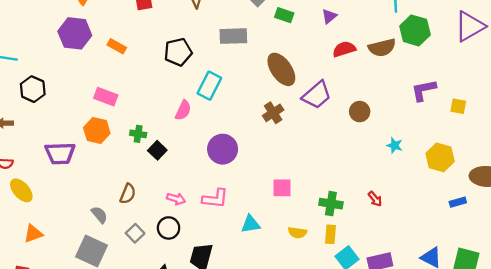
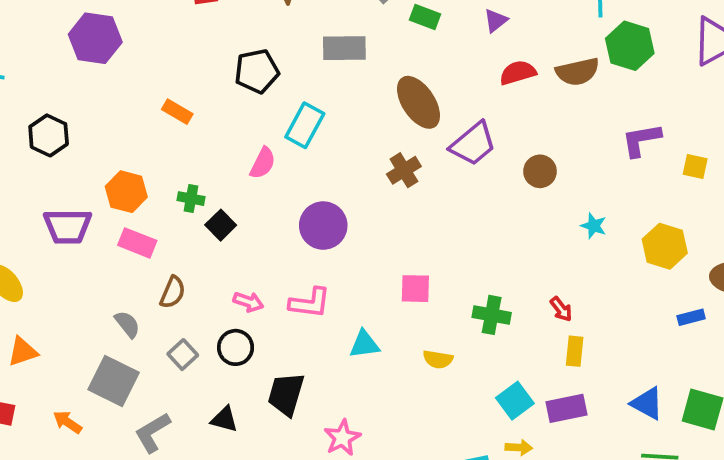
orange rectangle: (117, 46) -> (177, 112), moved
black hexagon: (33, 89) -> (49, 135), moved
pink rectangle: (106, 97) -> (137, 243), moved
yellow rectangle: (330, 234) -> (575, 351), moved

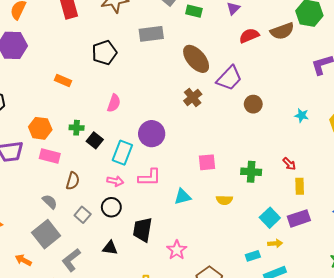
cyan rectangle: (305, 125) -> (122, 153), moved
brown circle: (540, 171) -> (253, 104), moved
gray square: (114, 381) -> (46, 234), turned 32

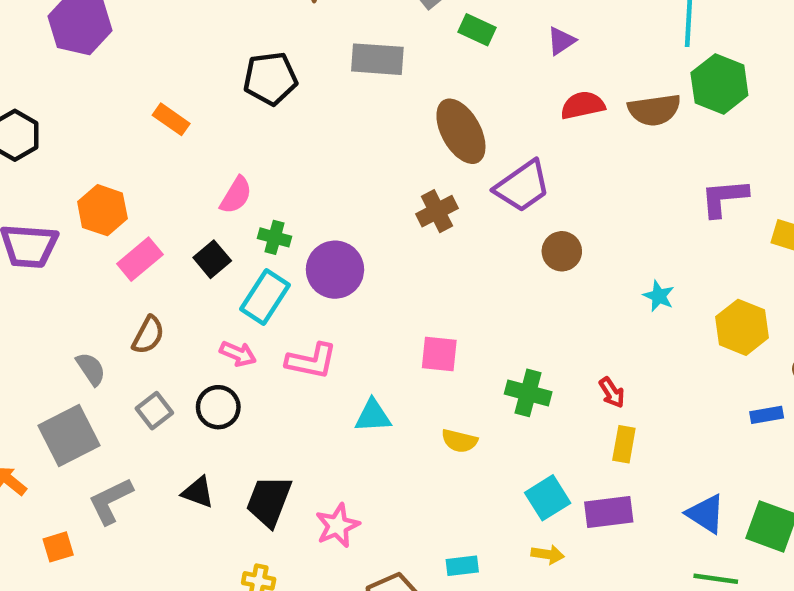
pink semicircle: (114, 103) -> (236, 195), moved
green cross: (77, 128) -> (275, 237), moved
pink rectangle: (50, 156) -> (140, 259), moved, turned -66
black trapezoid: (142, 230) -> (269, 501), moved
cyan rectangle: (253, 256) -> (462, 566), moved

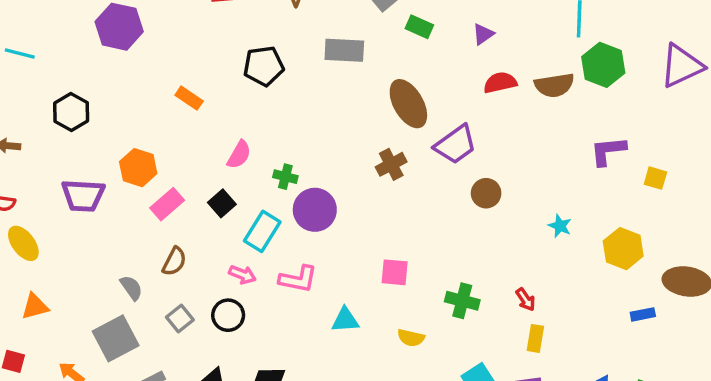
green cross: (275, 237) -> (285, 177), moved

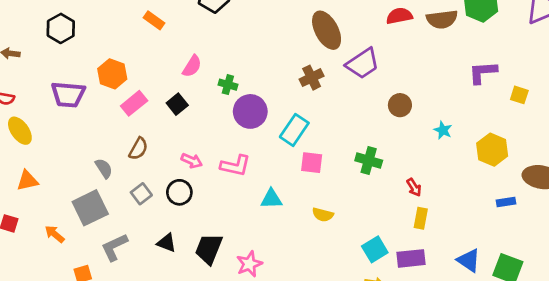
brown circle: (486, 193) -> (400, 105), moved
cyan rectangle: (262, 231) -> (294, 130), moved
green cross: (462, 301) -> (369, 161), moved

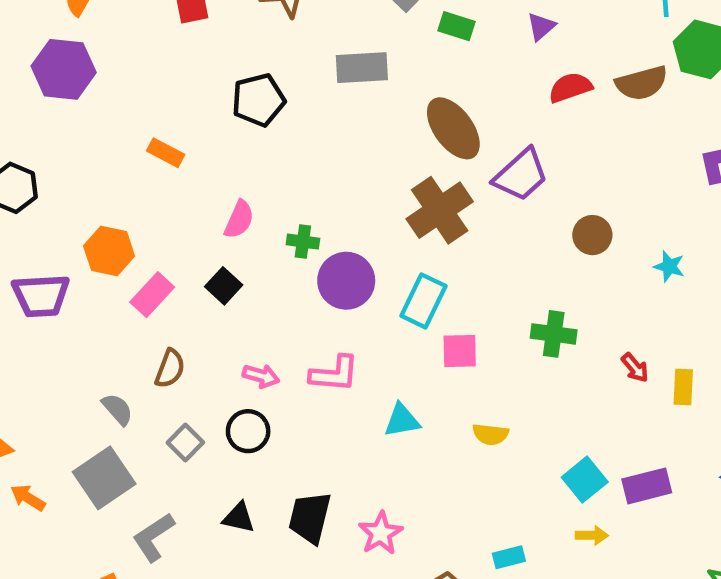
brown cross: (312, 78) -> (440, 210), size x1.6
yellow rectangle: (421, 218) -> (683, 387), moved
orange arrow: (55, 234) -> (28, 498), moved

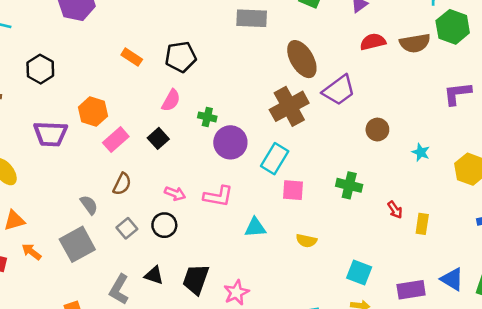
black pentagon: (258, 100) -> (181, 57), moved
cyan square: (585, 480) -> (359, 273), turned -35
purple rectangle: (647, 486) -> (411, 290), moved
gray L-shape: (153, 537) -> (119, 289), moved, turned -32

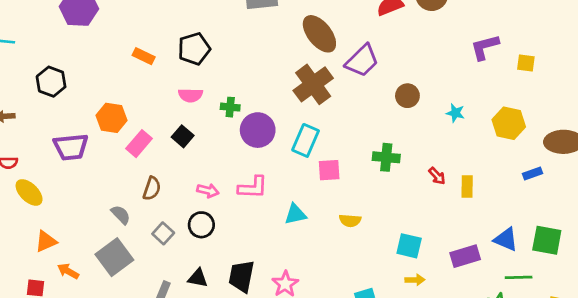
pink semicircle: (171, 100) -> (190, 95), turned 70

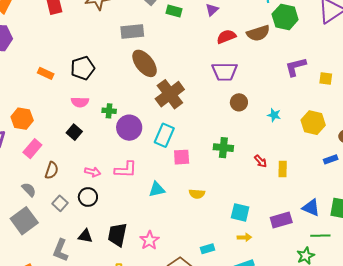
brown ellipse: (319, 34) -> (145, 63), moved
purple trapezoid: (362, 61) -> (225, 72), moved, turned 44
pink rectangle: (139, 144) -> (32, 149), moved

